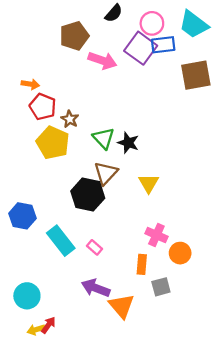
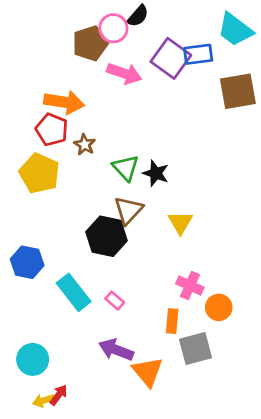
pink circle: (152, 23) -> (113, 28), moved
orange arrow: (30, 84) -> (64, 102), moved, size x1.8
yellow pentagon: (53, 143) -> (39, 173), moved
gray square: (161, 287) -> (195, 348), size x1.4

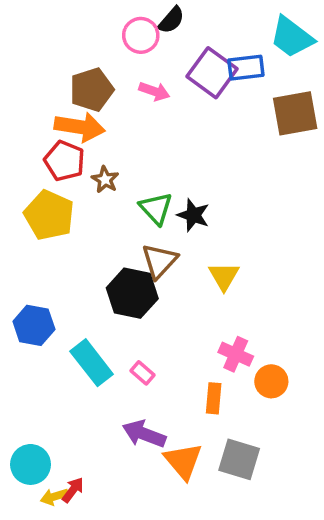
brown pentagon: (90, 43) -> (92, 90), moved
pink arrow: (124, 73) -> (154, 91), size x0.7
gray square: (195, 348) -> (239, 459), moved, turned 32
cyan circle: (33, 359) -> (31, 464), moved

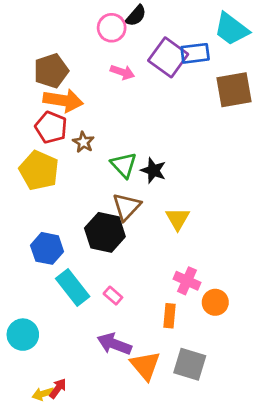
brown pentagon: (92, 90) -> (51, 71), moved
blue hexagon: (34, 325) -> (47, 248), moved
cyan circle: (31, 464) -> (23, 335), moved

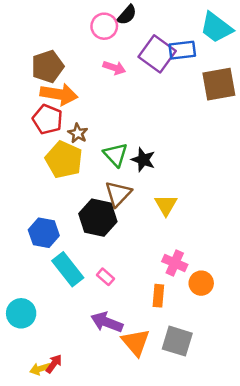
yellow pentagon: (39, 170) -> (64, 160), moved

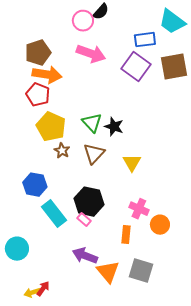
purple square: (157, 54) -> (136, 67), moved
pink arrow: (114, 68) -> (91, 54), size x1.6
brown star: (78, 133) -> (62, 151), moved
black hexagon: (98, 218) -> (89, 202), moved

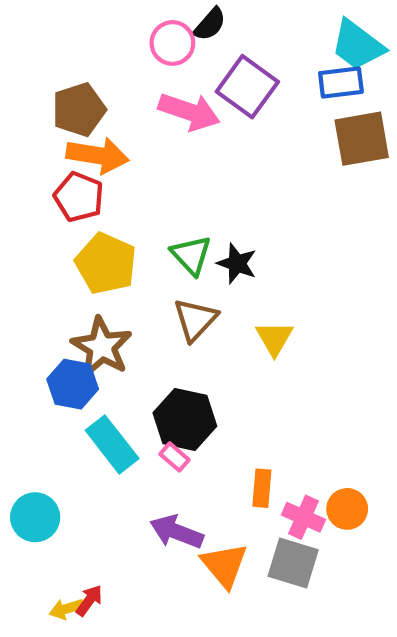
blue rectangle: (145, 40) -> (341, 83), moved
purple square: (136, 67) -> (247, 87), moved
brown star: (62, 151) -> (102, 347), moved, size x1.8
pink cross: (139, 209) -> (303, 517), moved
orange circle: (160, 225) -> (347, 509), moved

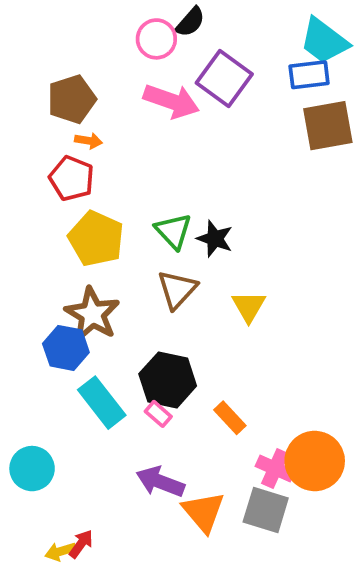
orange arrow: (98, 155) -> (89, 141), size x0.5
orange rectangle: (262, 488) -> (230, 418), moved, turned -48
orange circle: (347, 509) -> (315, 461), size x1.6

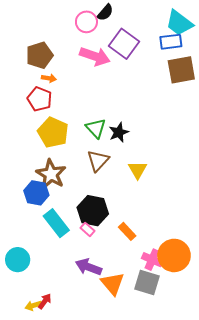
black star: (215, 239) -> (119, 132), turned 30

